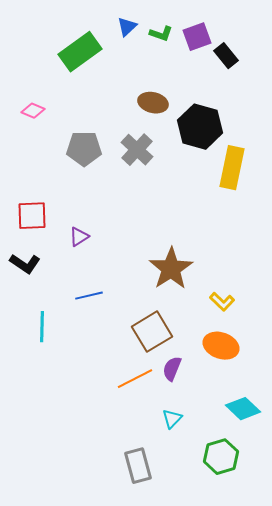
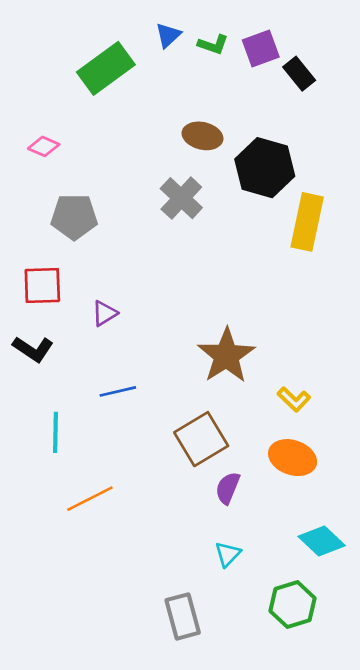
gray pentagon: (84, 149) -> (74, 217), moved
orange line: (135, 379) -> (90, 499), moved

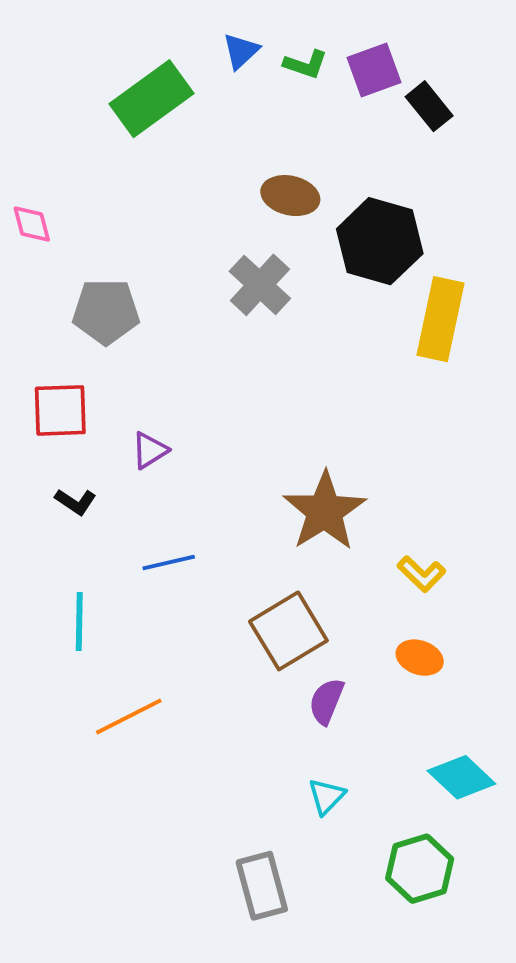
pink diamond: (44, 146) -> (32, 224), moved, turned 52
black L-shape: (33, 349) -> (75, 502), moved, size x0.7
orange ellipse: (293, 458) -> (420, 658), size x0.7

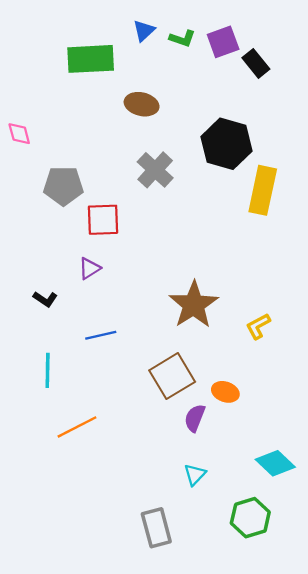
green rectangle: (152, 99) -> (91, 59), turned 33
brown ellipse: (290, 196) -> (142, 104), moved
red square: (60, 410) -> (103, 220), moved
yellow L-shape: (422, 574) -> (258, 326), moved, turned 108
orange ellipse: (420, 658) -> (225, 392), moved

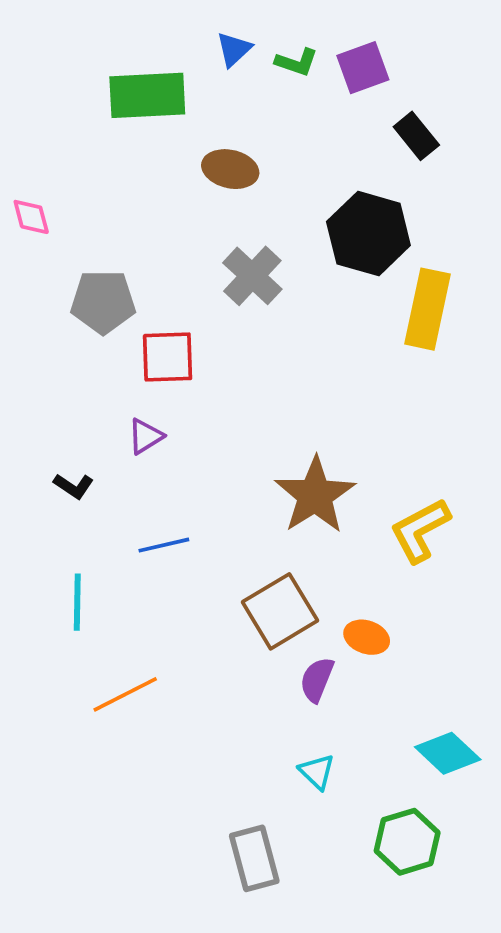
black rectangle: (256, 63) -> (416, 136), moved
yellow L-shape: (258, 326) -> (420, 530), size x1.5
cyan triangle: (195, 475) -> (317, 772), turned -30

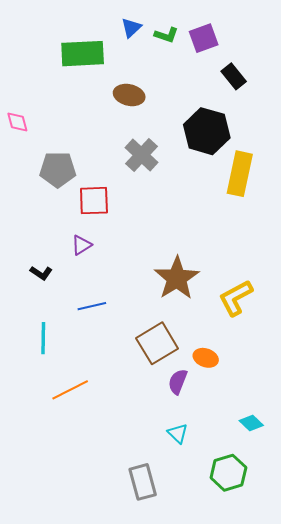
cyan diamond: (448, 753) -> (251, 423), size x0.7

